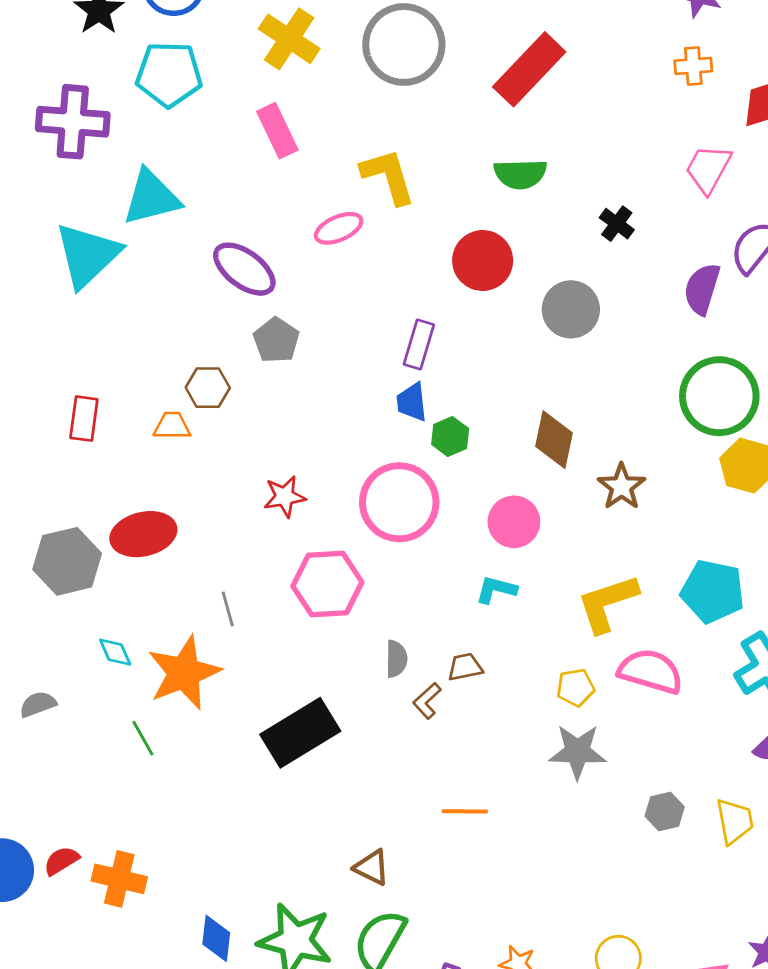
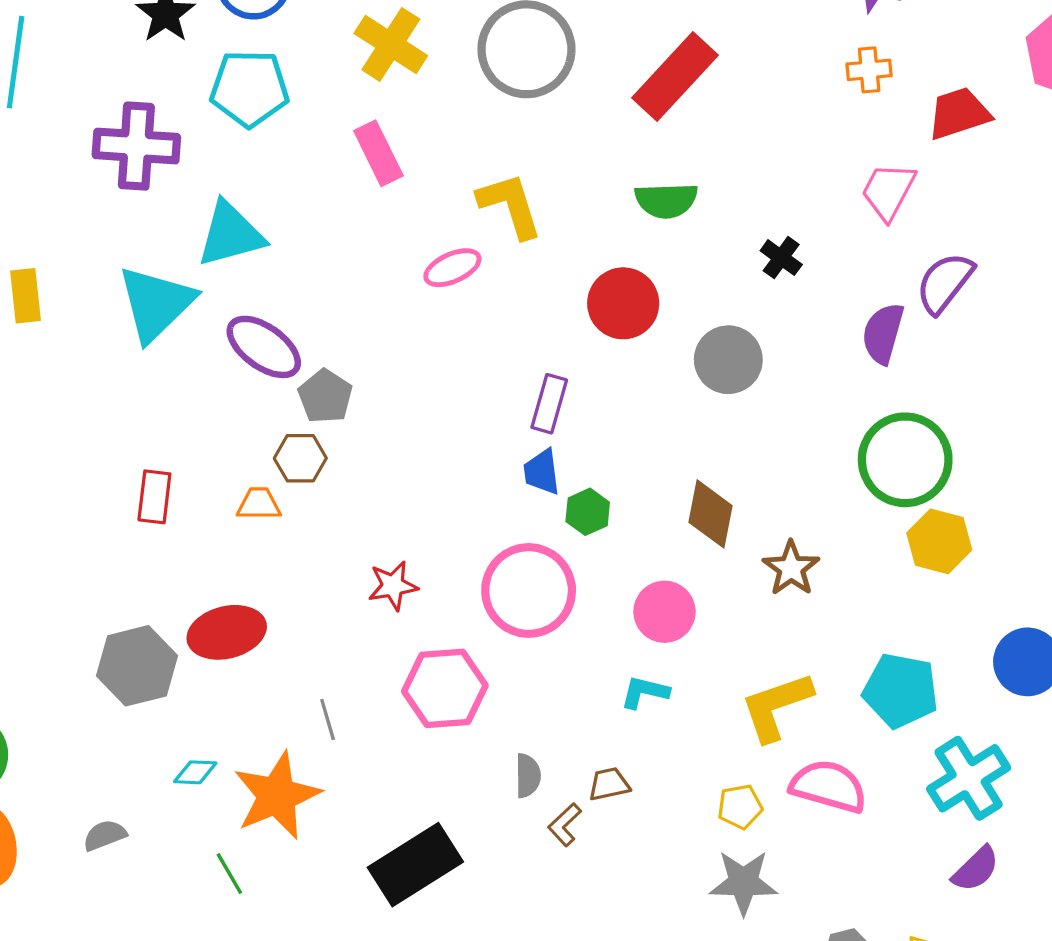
purple ellipse: (244, 269) -> (264, 347), moved
gray pentagon: (276, 340) -> (325, 396), moved
cyan diamond: (115, 652) -> (195, 772), turned -63

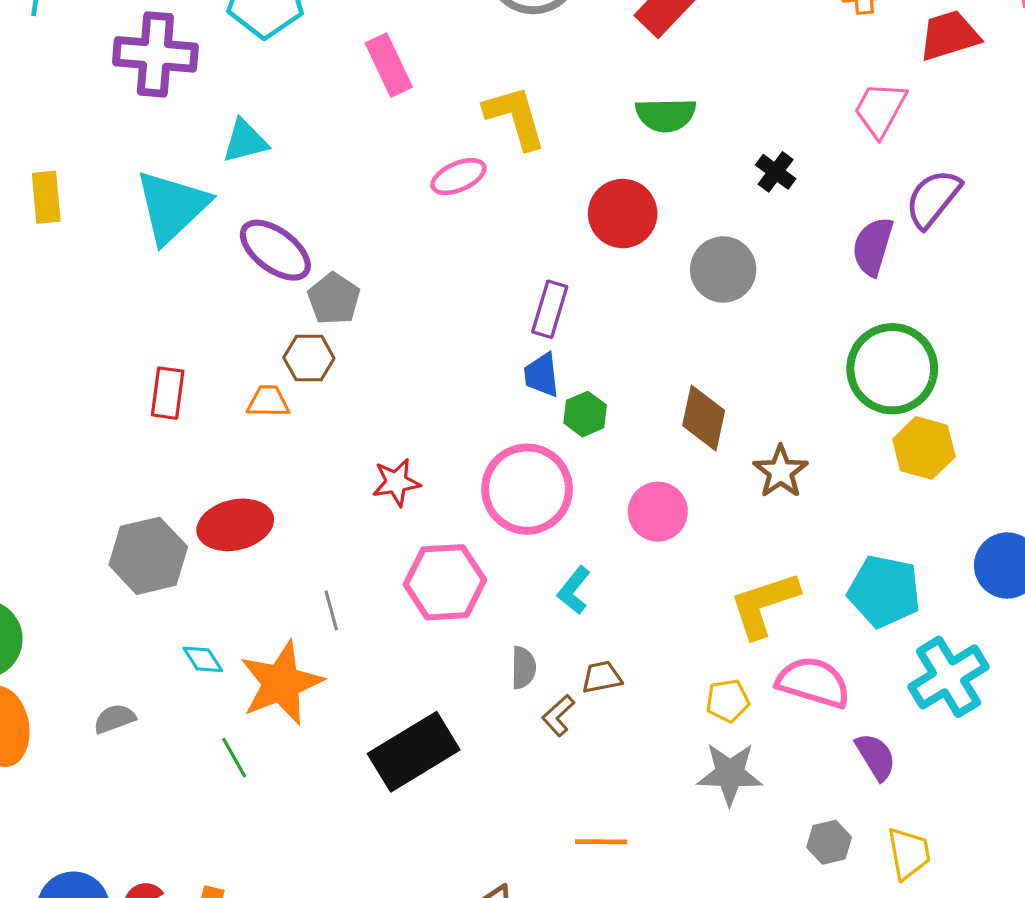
cyan triangle: (231, 234) -> (245, 141), size x0.7
cyan L-shape: (645, 692) -> (574, 590), moved, turned -66
cyan diamond: (195, 772) -> (203, 659), turned 54
purple semicircle: (976, 869) -> (876, 757), moved, turned -78

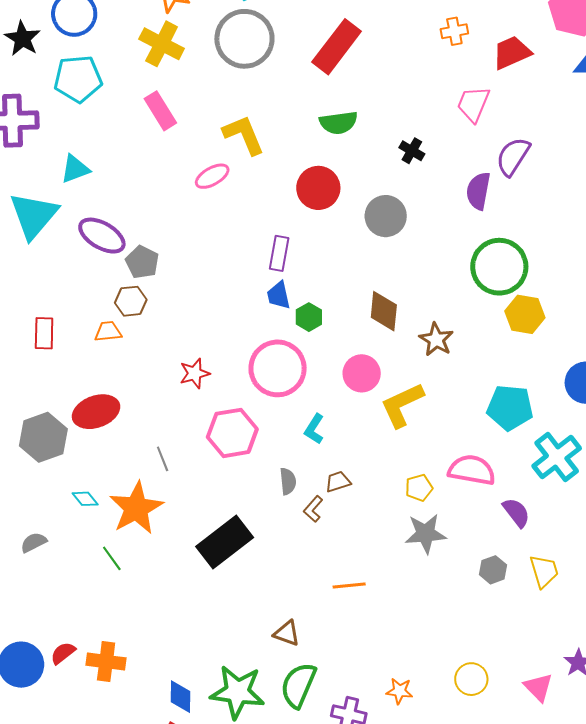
yellow L-shape: (764, 605) -> (402, 405), moved

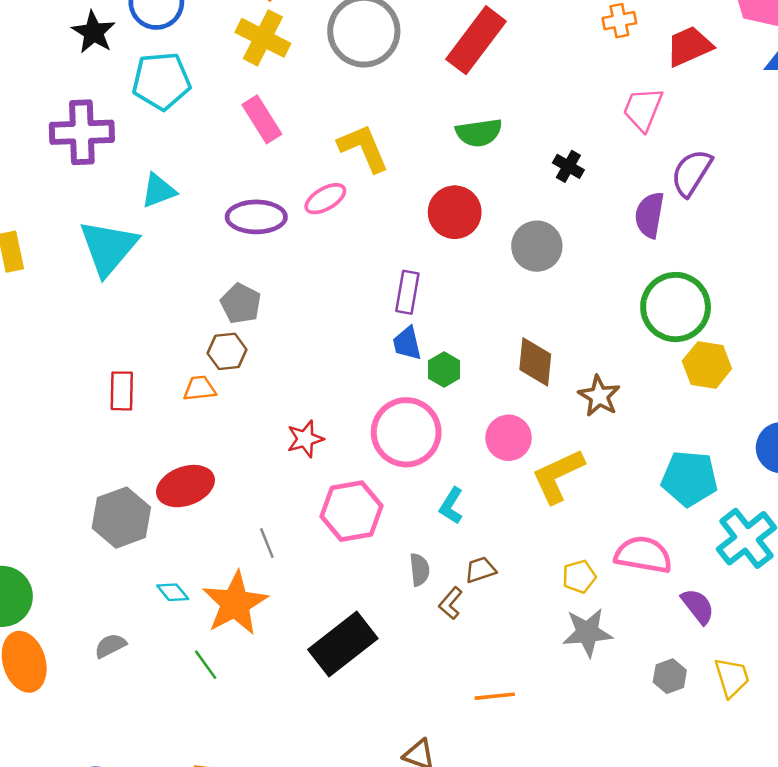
purple ellipse: (102, 236) -> (256, 217), moved, turned -30

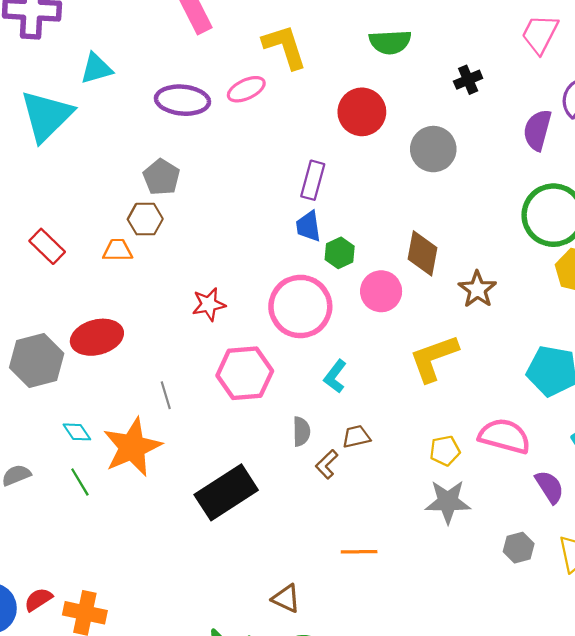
black cross: (568, 166) -> (468, 80), turned 32
red rectangle: (122, 391) -> (47, 246), turned -52
pink circle: (509, 438) -> (381, 291), moved
green line: (206, 665) -> (80, 482), moved

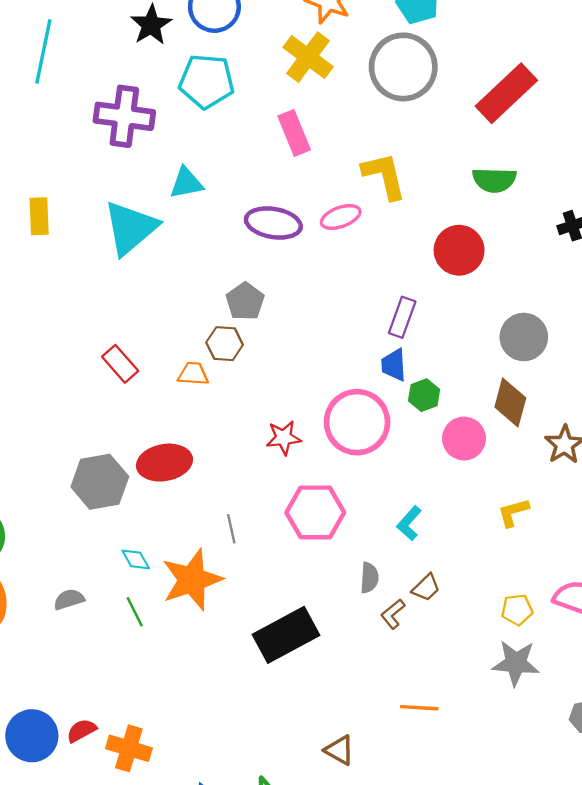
gray circle: (433, 149) -> (524, 337), moved
pink circle: (300, 306) -> (357, 422), moved
yellow L-shape: (434, 358) -> (513, 512), size x0.6
brown trapezoid: (356, 437) -> (426, 588), turned 144

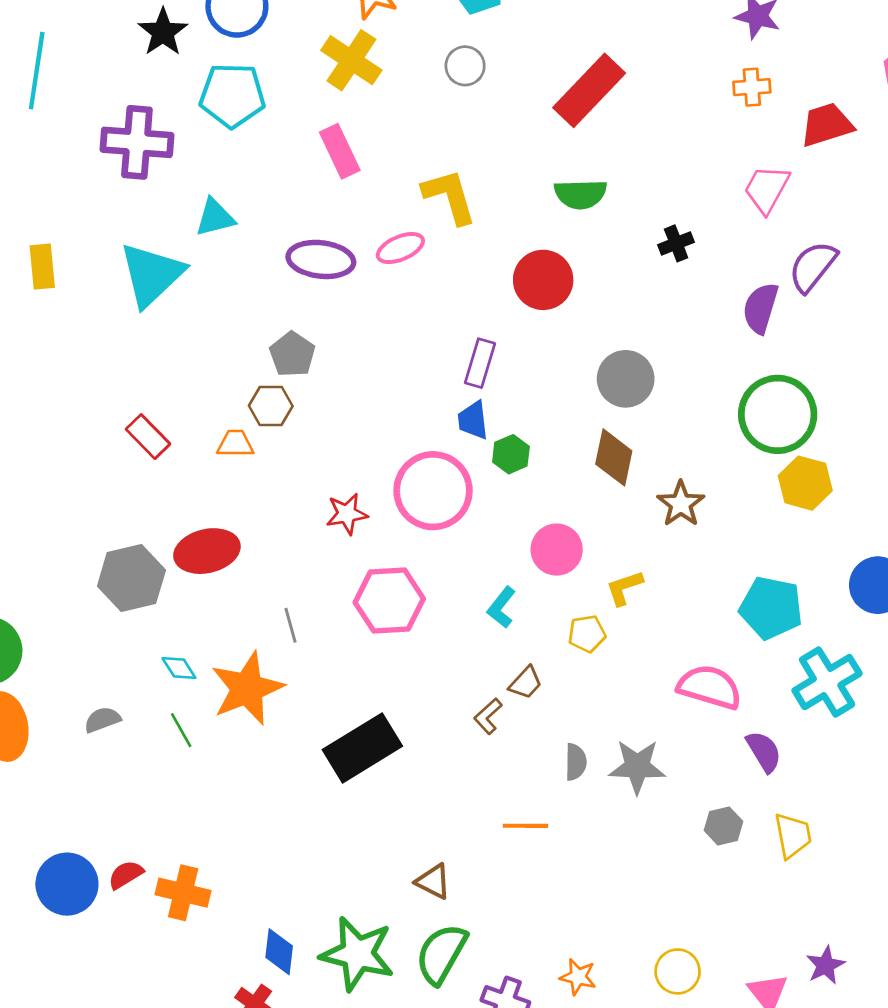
gray circle: (403, 67) -> (465, 66), size x0.5
pink circle: (464, 439) -> (557, 550), moved
gray semicircle: (369, 578) -> (576, 762), moved
yellow pentagon: (517, 610) -> (587, 634), moved

